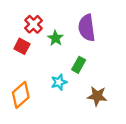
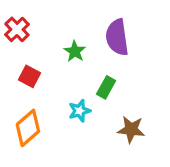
red cross: (33, 24) -> (17, 29), moved
red square: (22, 46) -> (29, 76), moved

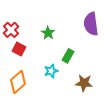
red cross: (17, 29) -> (11, 30), moved
purple semicircle: (117, 37) -> (91, 24), moved

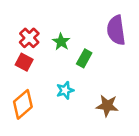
red cross: (11, 30) -> (29, 38), moved
green rectangle: (68, 56) -> (84, 58), moved

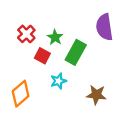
green rectangle: (84, 58) -> (76, 52), size x1.5
red square: (24, 62) -> (42, 56), moved

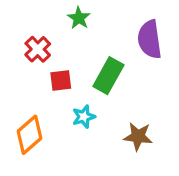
green star: (55, 37) -> (79, 18), moved
red square: (42, 56) -> (61, 80), turned -35

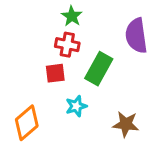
red cross: (38, 49) -> (67, 45), moved, turned -35

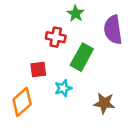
green star: (72, 16) -> (76, 13), moved
red square: (55, 73) -> (38, 70), moved

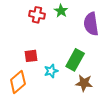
red cross: (56, 37) -> (37, 15), moved
green rectangle: (82, 57) -> (75, 60), moved

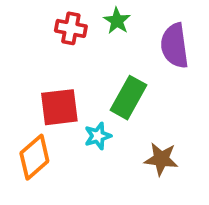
red square: (31, 56) -> (59, 107), size x1.5
green rectangle: (75, 60) -> (129, 98), moved

